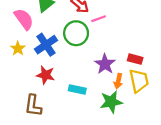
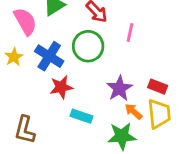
pink line: (99, 19) -> (130, 32), moved, turned -64
blue cross: (46, 45) -> (49, 56), turned -30
red star: (46, 75) -> (61, 87), moved, turned -30
orange arrow: (118, 81) -> (134, 111), turned 112

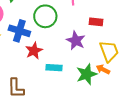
red rectangle: (158, 87) -> (96, 22), moved
orange arrow: (134, 111) -> (103, 69), moved

